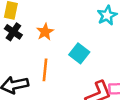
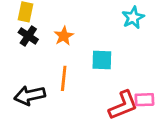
cyan square: (79, 53) -> (102, 60), turned -36

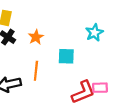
cyan star: (133, 18) -> (94, 33), moved

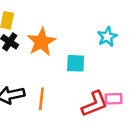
orange star: (36, 37) -> (41, 42), size x1.6
orange line: (36, 71) -> (41, 99), moved

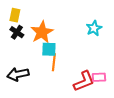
cyan square: (76, 63) -> (49, 49), moved
orange line: (41, 99) -> (54, 62), moved

